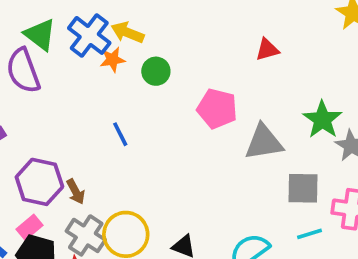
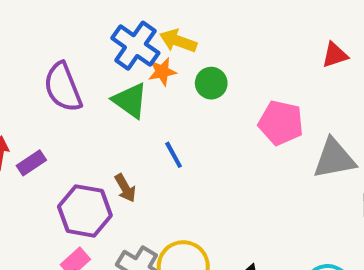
green triangle: (40, 35) -> (130, 101), moved
brown arrow: (76, 192) -> (125, 188), moved

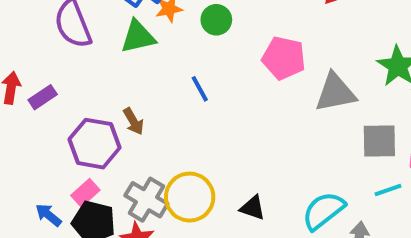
green triangle: (130, 101) -> (138, 37), turned -48
blue line: (174, 155) -> (200, 89), moved

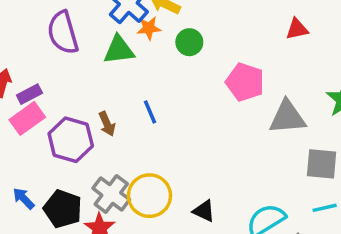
blue line: (200, 89) -> (150, 112), moved
pink rectangle: (85, 193) -> (27, 118), moved, size x1.4

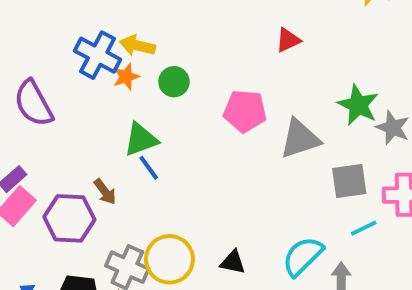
green triangle: (119, 50) -> (141, 139), moved

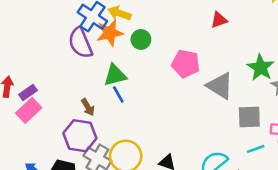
orange star: (126, 77) -> (110, 33), size x1.5
purple semicircle: (34, 103) -> (80, 43), moved
gray triangle: (300, 139) -> (220, 86), turned 44
purple hexagon: (69, 218) -> (80, 136), moved

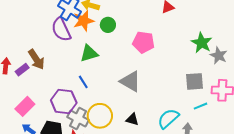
gray triangle: (220, 86) -> (130, 81), moved
blue line: (118, 94) -> (83, 82), moved
brown arrow: (88, 107) -> (36, 59), moved, size x1.5
pink rectangle: (29, 110) -> (25, 106), moved

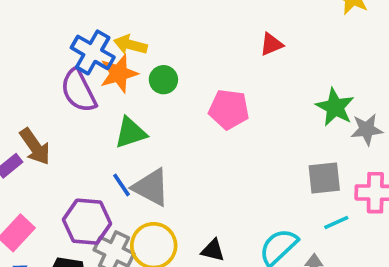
gray star: (219, 55) -> (367, 129), turned -30
gray triangle: (130, 81) -> (151, 187), moved

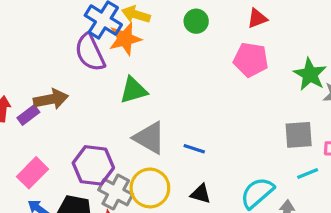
green circle: (163, 80) -> (196, 21), moved
pink pentagon: (229, 109) -> (251, 60), moved
brown arrow: (35, 147) -> (51, 99), turned -68
blue line: (122, 185) -> (194, 149), moved, turned -40

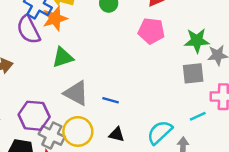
green star: (310, 74) -> (197, 41), turned -30
gray square: (299, 135) -> (193, 73), moved

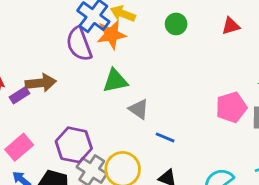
pink pentagon: (151, 31) -> (231, 107), moved, turned -30
gray triangle: (76, 93) -> (139, 109), moved, size x0.7

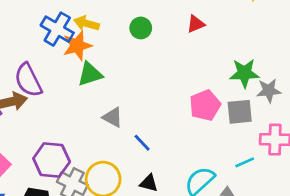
purple semicircle: (79, 44) -> (28, 80), moved
green triangle: (115, 81) -> (90, 74), moved
blue line: (165, 137) -> (142, 143), turned 30

